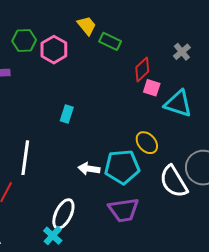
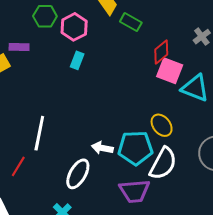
pink square: (152, 88) -> (170, 71), size x1.5
cyan rectangle: (67, 114) -> (77, 60), moved
white semicircle: (174, 182) -> (163, 164), moved, turned -124
white ellipse: (63, 214) -> (78, 174), moved

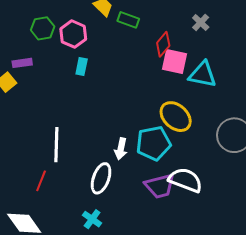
yellow ellipse: (162, 125) -> (176, 117), size x1.4
white arrow: (102, 148) -> (121, 149), turned -80
white semicircle: (163, 164) -> (185, 180), moved, turned -88

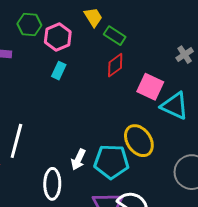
red diamond: (163, 44) -> (115, 65), moved
white ellipse: (101, 178) -> (52, 184), turned -32

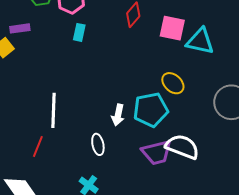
yellow ellipse: (139, 141) -> (173, 83), size x0.7
white ellipse: (52, 184) -> (98, 144), size x0.7

